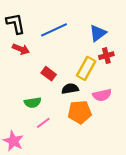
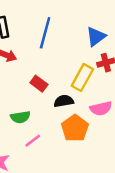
blue line: (54, 30) -> (45, 33), turned -50
orange pentagon: (80, 112) -> (75, 128), turned -30

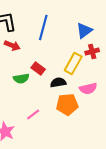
green semicircle: (20, 117) -> (21, 78), moved
orange pentagon: (75, 128) -> (67, 104), turned 30

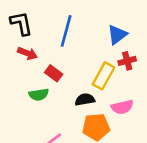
red rectangle: (38, 68) -> (54, 73), moved

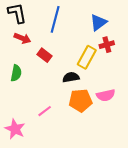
green semicircle: (39, 95) -> (16, 73), moved, turned -70
pink semicircle: (122, 107) -> (106, 95), moved

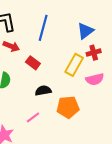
black semicircle: (71, 77) -> (43, 91), moved
pink semicircle: (106, 95) -> (95, 79), moved

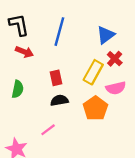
red cross: (94, 53) -> (115, 59), turned -32
red rectangle: (33, 63) -> (56, 78), moved, turned 40
orange pentagon: (68, 107) -> (95, 108), moved, turned -30

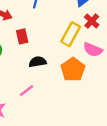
red rectangle: (56, 78) -> (22, 36), moved
pink semicircle: (116, 88) -> (93, 50), turned 36

